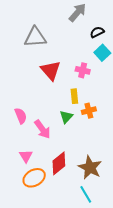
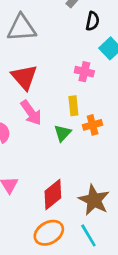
black semicircle: (97, 32) -> (93, 21), moved, turned 128
red triangle: (51, 70) -> (24, 77), moved
pink arrow: (42, 129) -> (31, 113), moved
orange ellipse: (34, 178) -> (49, 233), moved

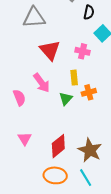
red triangle: (24, 77) -> (50, 50), moved
orange ellipse: (49, 233) -> (55, 175), turned 35

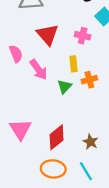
pink semicircle: (19, 98) -> (16, 54), moved
pink triangle: (25, 139) -> (20, 129), size x1.5
brown star: (90, 150) -> (90, 142), size x0.6

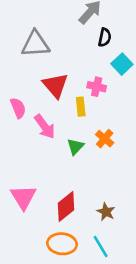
yellow rectangle: (74, 64) -> (81, 107), moved
orange cross: (89, 80) -> (105, 139), turned -35

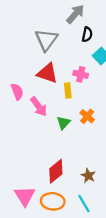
gray triangle: (35, 44) -> (46, 40), moved, turned -50
red triangle: (55, 85) -> (47, 73), turned -30
pink triangle: (23, 197) -> (25, 196), moved

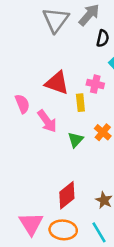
gray triangle: (46, 40) -> (56, 20), moved

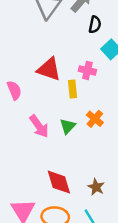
pink arrow: (47, 121) -> (39, 126), moved
red diamond: (67, 195) -> (59, 182), turned -68

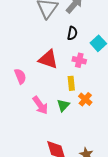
black semicircle: (95, 25) -> (72, 33), moved
yellow rectangle: (73, 89) -> (71, 83), moved

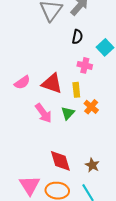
red triangle: (48, 59) -> (52, 83), moved
pink semicircle: (20, 76) -> (22, 82), turned 77

